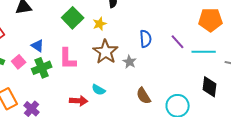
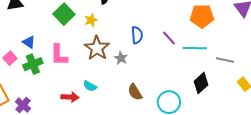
black diamond: (210, 87) -> (201, 83), turned 40

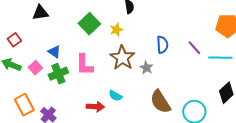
brown semicircle: (135, 92) -> (160, 102), size x1.4

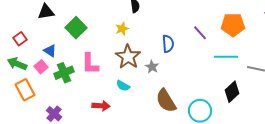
green square: (89, 24) -> (76, 28), moved
purple line: (194, 48) -> (200, 33), moved
blue triangle: (54, 52) -> (50, 51), moved
cyan semicircle: (115, 96) -> (123, 86), moved
orange rectangle: (24, 105) -> (25, 90), moved

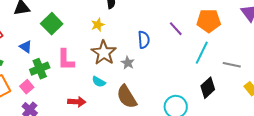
cyan line: (226, 57) -> (202, 53), turned -65
pink square: (41, 67) -> (27, 87), moved
brown semicircle: (166, 101) -> (127, 97), moved

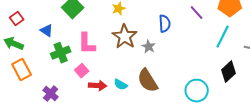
cyan semicircle: (99, 82) -> (121, 85), moved
pink square: (27, 87) -> (82, 71), moved

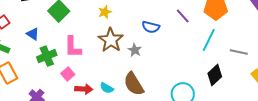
blue semicircle: (165, 24) -> (151, 27), turned 108

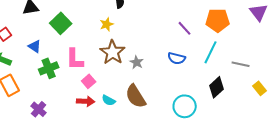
blue semicircle: (151, 27) -> (177, 58), moved
pink square: (68, 74) -> (89, 81), moved

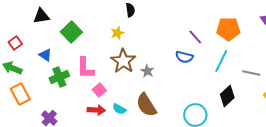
blue semicircle: (177, 58) -> (184, 57), moved

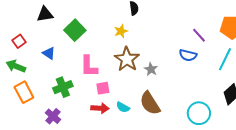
green cross: (59, 77) -> (63, 87), moved
pink square: (99, 90) -> (103, 88), turned 32

